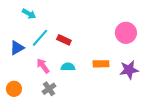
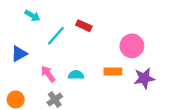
pink circle: (126, 33) -> (132, 46), moved
cyan line: (40, 38) -> (56, 36), moved
red rectangle: (64, 40) -> (84, 26), moved

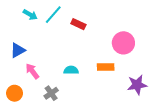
cyan line: (56, 36) -> (53, 15), moved
pink arrow: (48, 74) -> (32, 71), moved
purple star: (144, 78) -> (137, 85), moved

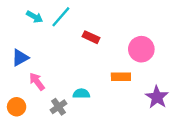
red rectangle: (78, 24) -> (91, 37), moved
cyan semicircle: (71, 70) -> (81, 94), moved
purple star: (137, 85) -> (157, 97), turned -30

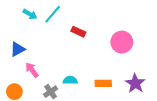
orange rectangle: (121, 77) -> (103, 83), moved

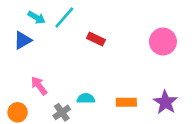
pink circle: (122, 42) -> (163, 42), moved
blue triangle: (18, 49) -> (23, 40), moved

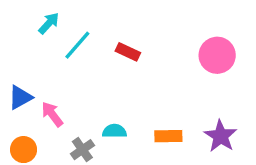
cyan arrow: (37, 18) -> (49, 23), turned -78
cyan line: (64, 18) -> (77, 45), moved
blue triangle: (23, 40) -> (20, 97), moved

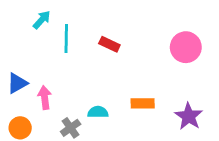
cyan line: (77, 45) -> (66, 39), turned -40
pink arrow: (52, 114) -> (45, 98), turned 30
orange rectangle: (168, 136) -> (143, 103), moved

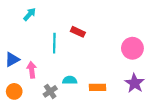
cyan line: (66, 39) -> (54, 43), moved
pink circle: (186, 47) -> (132, 48), moved
orange rectangle: (143, 103) -> (97, 87), moved

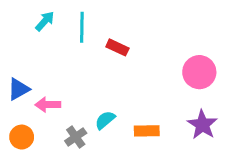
cyan line: (54, 43) -> (82, 27), moved
pink arrow: (32, 70) -> (48, 105), turned -84
cyan semicircle: (70, 80) -> (105, 120), turned -40

